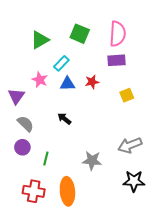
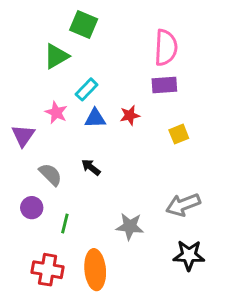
green square: (80, 34) -> (84, 25), moved
gray semicircle: (25, 124) -> (50, 174), moved

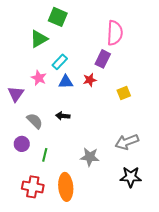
purple rectangle: (164, 85) -> (103, 59), moved, turned -60
black arrow: (91, 167) -> (63, 116), turned -32

